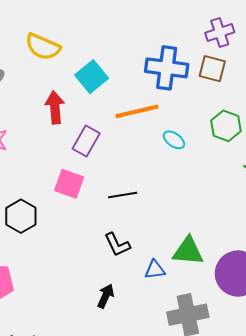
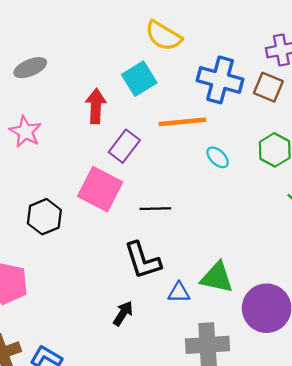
yellow semicircle: (43, 47) -> (163, 36), moved
pink square: (69, 184) -> (100, 189), size x1.4
black L-shape: (117, 245) -> (143, 260), size x1.4

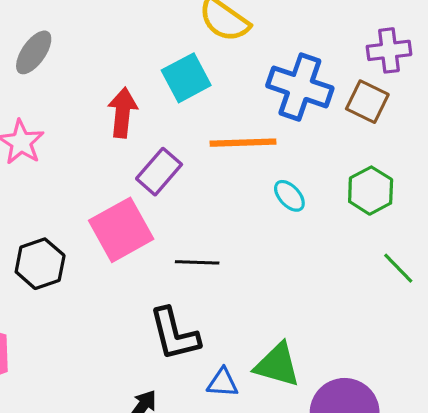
gray ellipse: (30, 68) -> (34, 52), turned -36
pink square: (100, 189) -> (121, 230), turned 30

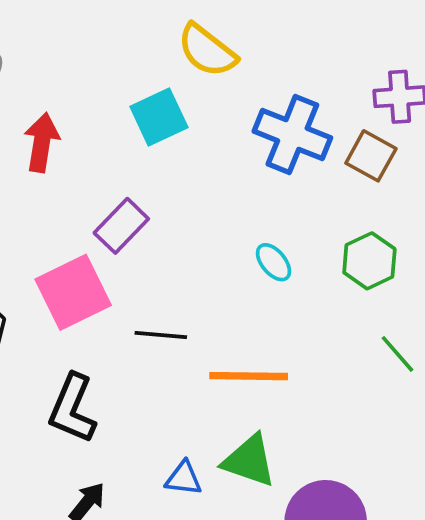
red arrow: (123, 113) -> (42, 142), moved
orange line: (243, 143) -> (249, 376), moved
black L-shape: (174, 334) -> (72, 409), moved, turned 34

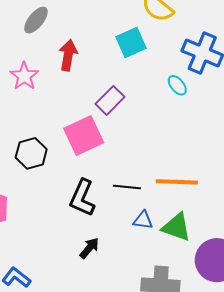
cyan ellipse: (274, 262) -> (177, 85), moved
black line: (161, 335) -> (127, 187), moved
blue triangle: (184, 478) -> (143, 220), moved

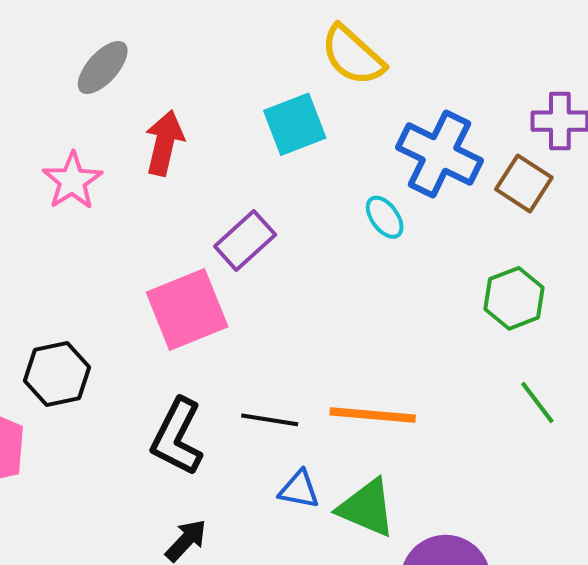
black hexagon: (31, 153) -> (57, 374), moved

